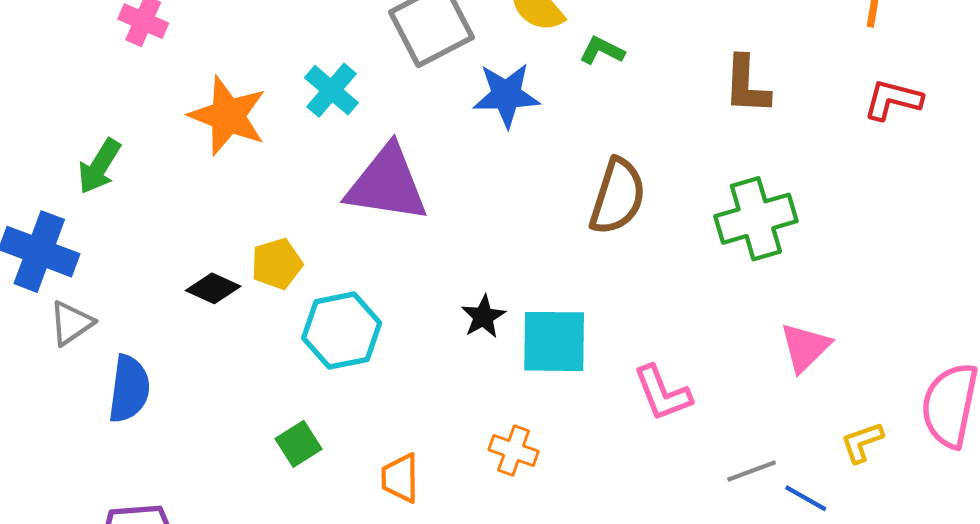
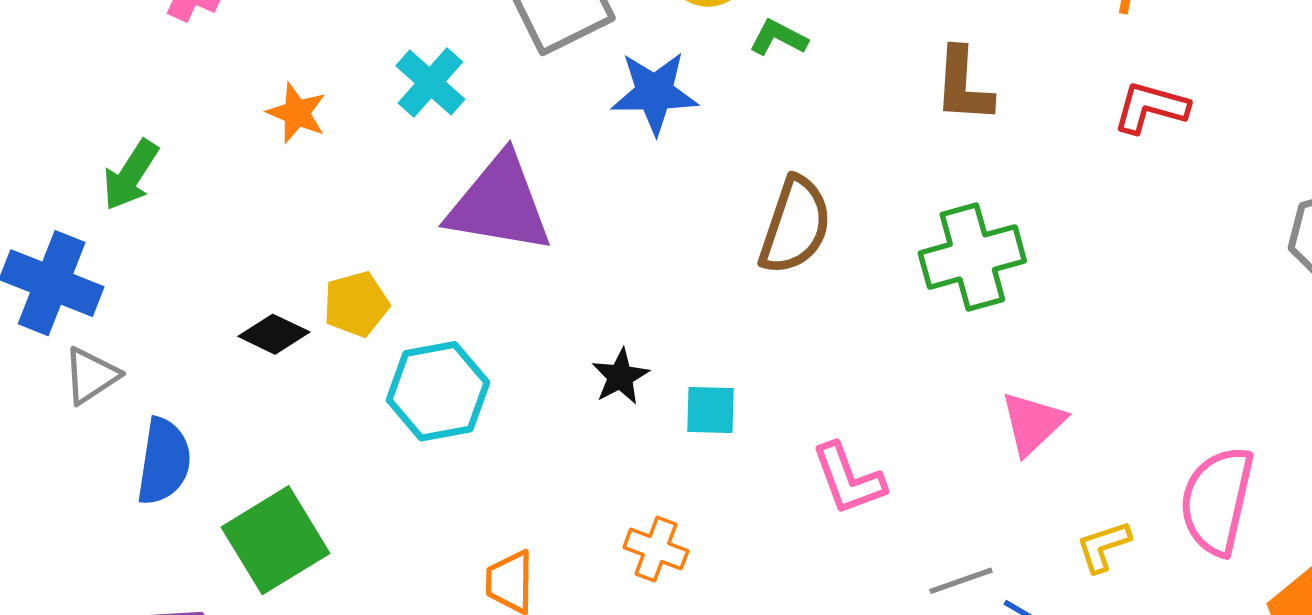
orange star: (228, 116) -> (297, 113), size x0.6
cyan square: (554, 341) -> (711, 410), size x0.6
green square: (298, 444) -> (275, 540), moved, size x1.8

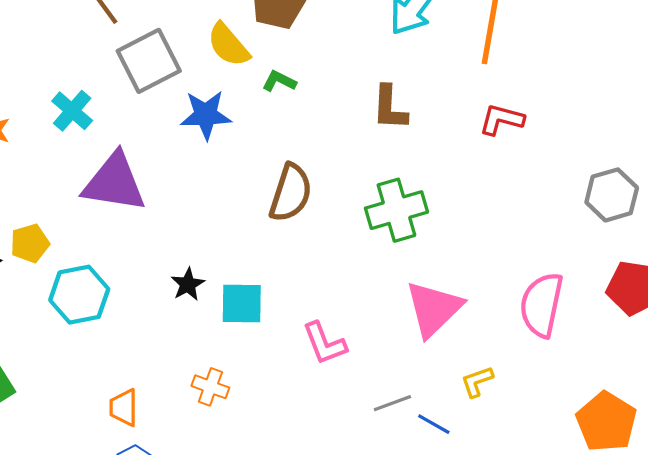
cyan square: (711, 410) -> (242, 304), size x1.4
pink triangle: (1033, 423) -> (434, 309), size x1.5
pink semicircle: (1217, 501) -> (542, 305), moved

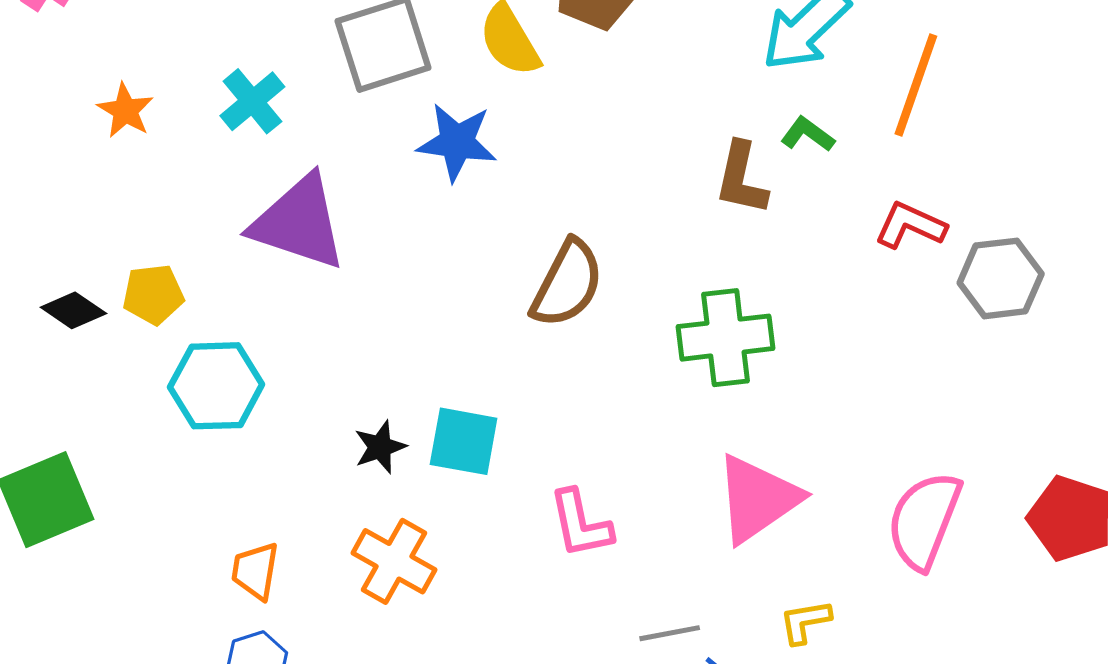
green L-shape: (279, 81) -> (808, 134), moved
gray hexagon: (612, 195) -> (1001, 278), moved
black star: (188, 284) -> (380, 447), moved
orange cross: (210, 387) -> (394, 561), size x1.4

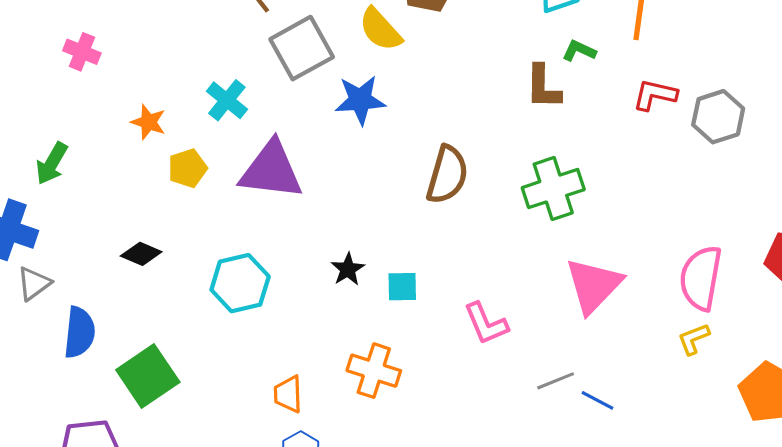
yellow pentagon: (153, 294) -> (188, 168), moved
cyan square: (464, 441) -> (402, 287), size x0.7
black star: (380, 447) -> (348, 269), moved
yellow L-shape: (805, 622) -> (694, 339), moved

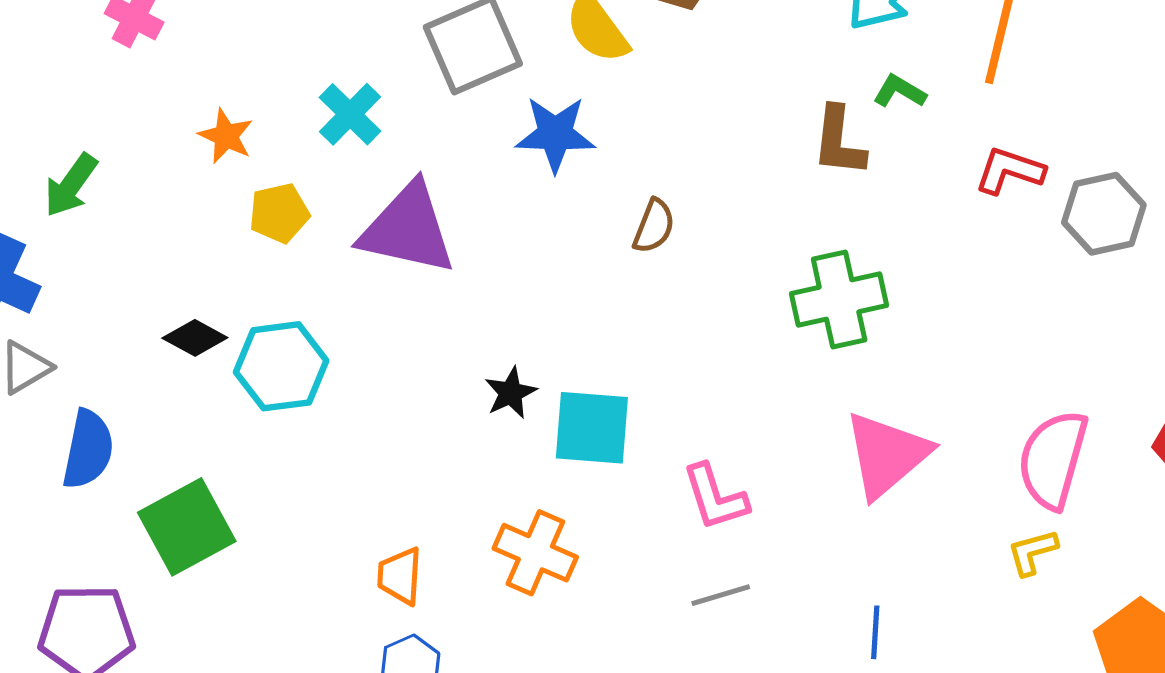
brown semicircle: (447, 175) -> (654, 226), moved, size x0.6
cyan hexagon: (240, 283) -> (281, 366), moved
cyan square: (402, 287) -> (592, 428), size x1.6
gray line: (556, 381) -> (721, 595), moved
blue line: (597, 400) -> (875, 632), turned 60

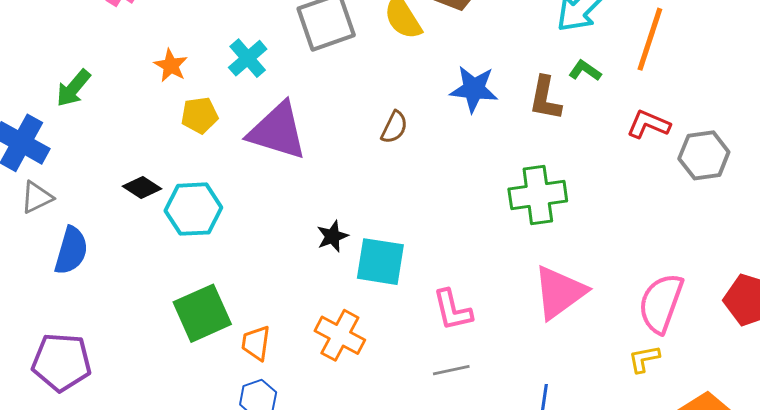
blue star: (555, 134) -> (474, 89), moved
brown semicircle: (654, 226) -> (394, 127), moved
green square: (187, 527) -> (202, 313), moved

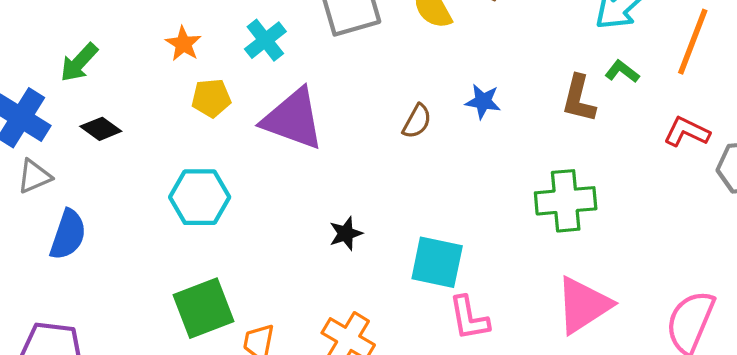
blue star: (474, 89) -> (483, 101), moved, size x0.7
black diamond: (142, 187) -> (101, 129), moved
cyan square: (380, 262) -> (437, 262), moved

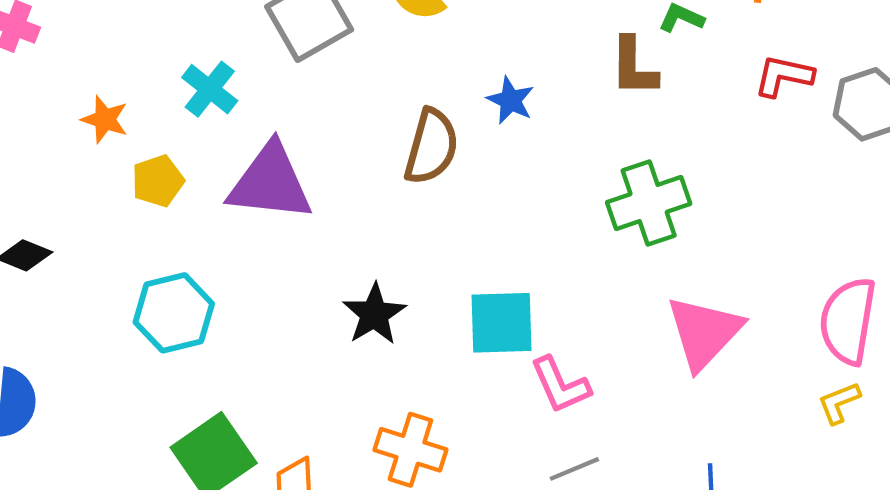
blue star: (483, 101) -> (511, 100), turned 30
brown semicircle: (417, 121) -> (431, 147), size x1.6
black star: (346, 233) -> (374, 314), size x1.4

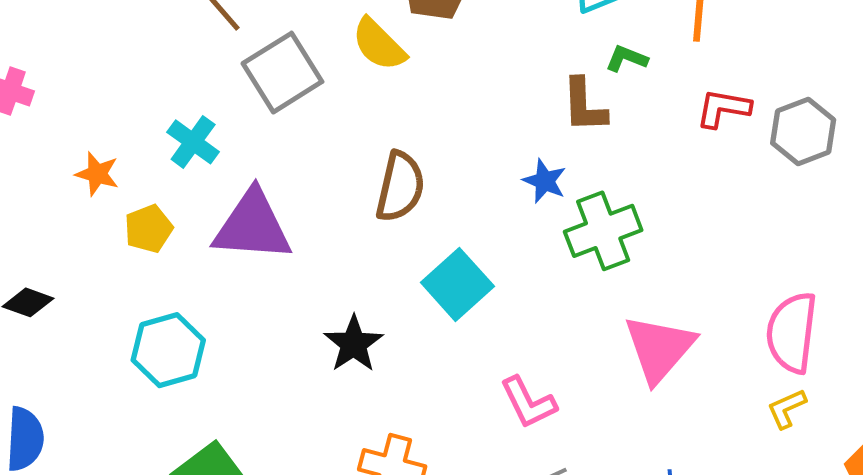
blue star: (511, 100) -> (545, 181), moved
cyan square: (501, 323) -> (457, 284), moved, turned -38

